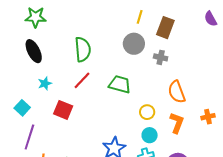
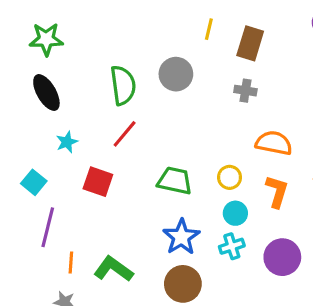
gray circle: (134, 44) -> (176, 74), moved
green trapezoid: (120, 84) -> (175, 181), moved
orange semicircle: (177, 92) -> (274, 143), turned 125

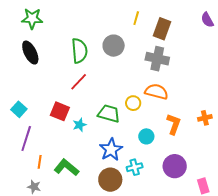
gray cross: (245, 91) -> (157, 59), size x1.6
cyan star: (67, 142) -> (80, 125), moved
orange semicircle: (274, 143) -> (156, 92), moved
yellow circle: (230, 177) -> (133, 103), moved
cyan cross: (232, 246) -> (135, 167), moved

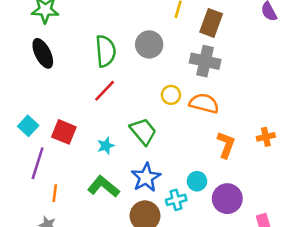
yellow circle: (133, 103) -> (171, 95), moved
red square: (60, 111) -> (64, 132), moved
green trapezoid: (109, 114) -> (143, 131), turned 35
cyan circle: (146, 136) -> (197, 181), moved
green L-shape: (67, 168) -> (103, 187), moved

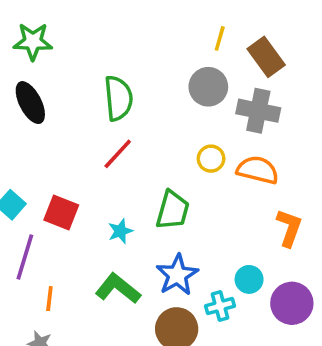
brown rectangle: (211, 23) -> (266, 57), turned -56
gray circle: (149, 44) -> (208, 87), moved
green trapezoid: (143, 131) -> (173, 210), turned 56

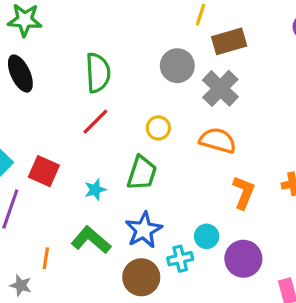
yellow line: (220, 38) -> (200, 15), moved
brown rectangle: (266, 57) -> (229, 41), turned -72
gray cross: (258, 111) -> (220, 88), turned 30
yellow circle: (211, 159) -> (158, 128), moved
orange line: (49, 299) -> (46, 258), moved

